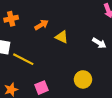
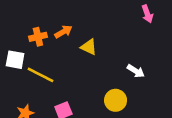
orange cross: (11, 19) -> (38, 37), moved
white arrow: (99, 43) -> (136, 71), moved

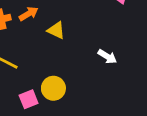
yellow circle: (116, 100) -> (53, 88), moved

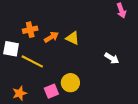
orange arrow: (29, 14) -> (51, 37), moved

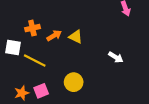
pink square: (51, 91) -> (41, 91), moved

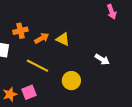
yellow line: (35, 60) -> (37, 66), moved
yellow circle: (74, 82) -> (71, 81), moved

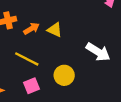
white arrow: (102, 59) -> (98, 52), size x1.5
pink square: (29, 92) -> (31, 86), moved

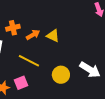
white arrow: (98, 52) -> (90, 70), moved
pink square: (31, 86) -> (21, 83), moved

